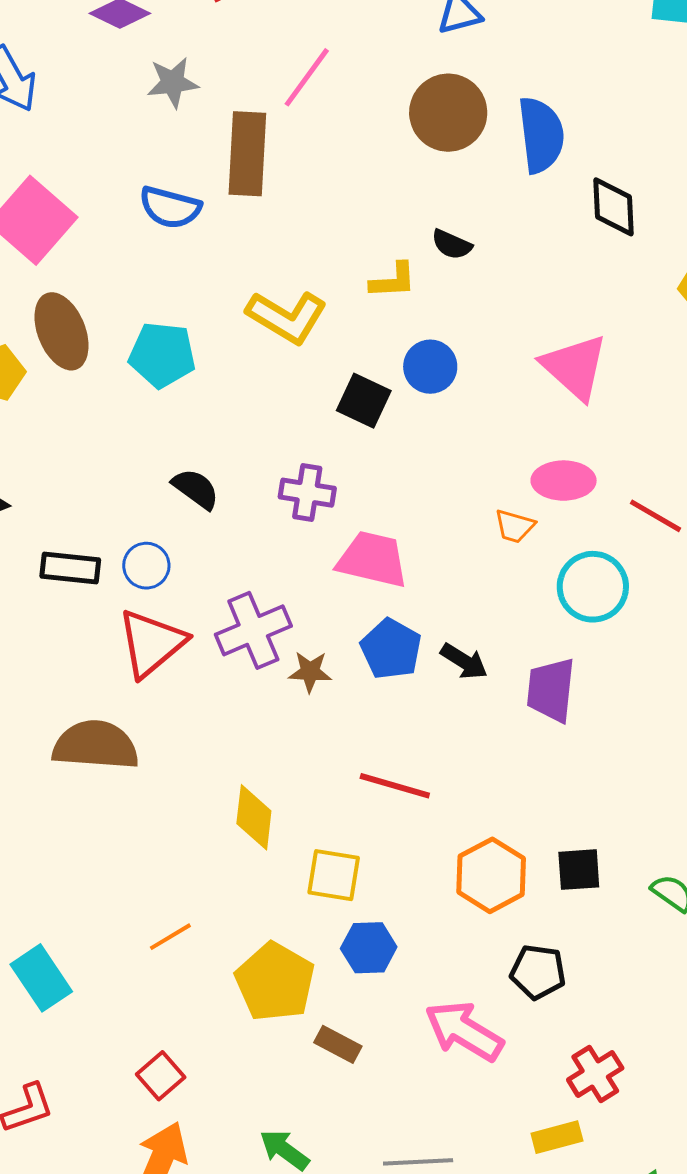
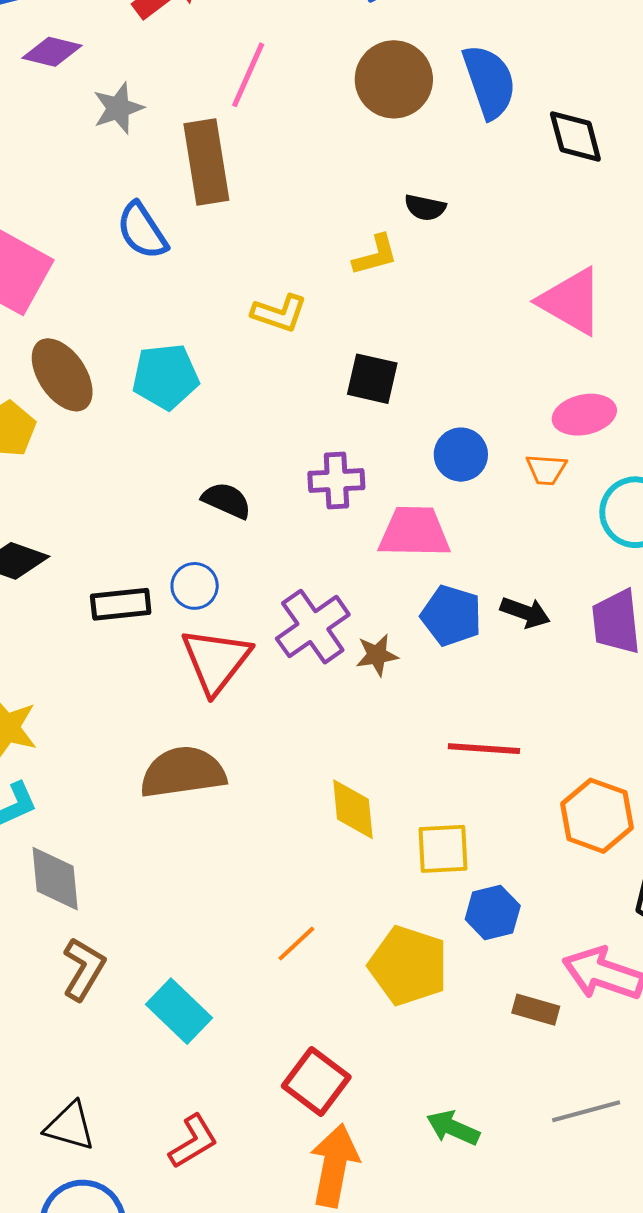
blue semicircle: (170, 207) -> (142, 231), turned 54
yellow L-shape: (287, 317) -> (279, 313), size x0.7
blue circle: (430, 367) -> (461, 455), moved
brown rectangle: (338, 1044) -> (536, 1010), moved
red square: (161, 1076) -> (316, 1081), size x1.4

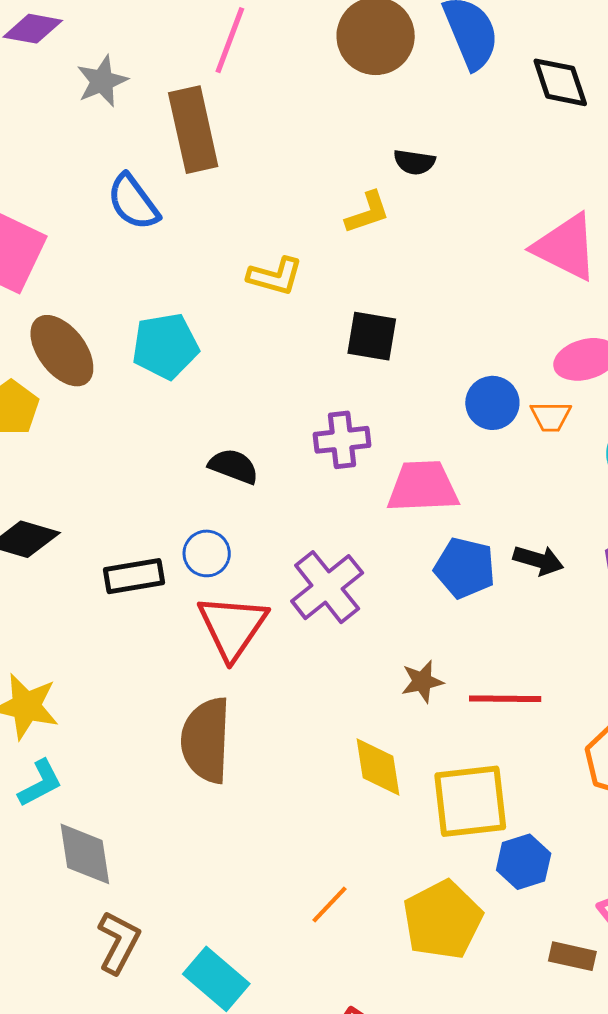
blue circle: (461, 455) -> (492, 403), moved
brown star: (377, 655) -> (422, 681), moved
brown semicircle: (183, 772) -> (206, 740), turned -76
yellow square: (443, 849) -> (470, 801), size x1.4
yellow pentagon: (408, 966) -> (442, 920), turned 30

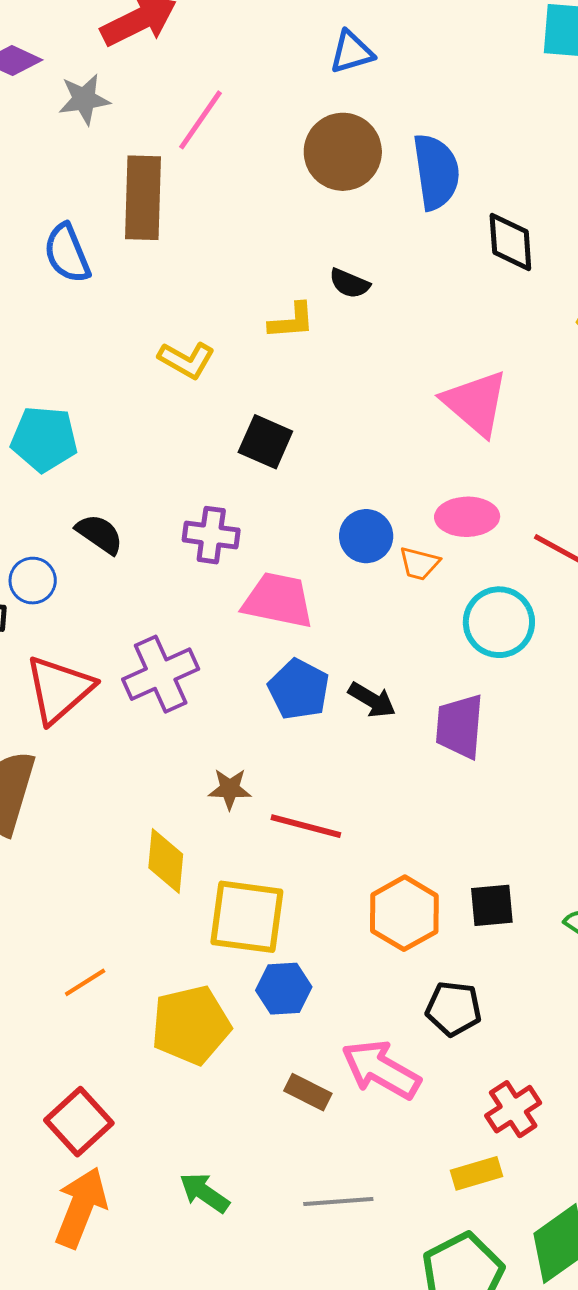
gray star: (102, 81) -> (84, 99), moved
cyan pentagon: (165, 346) -> (44, 439), moved
blue circle: (207, 553) -> (33, 581), moved

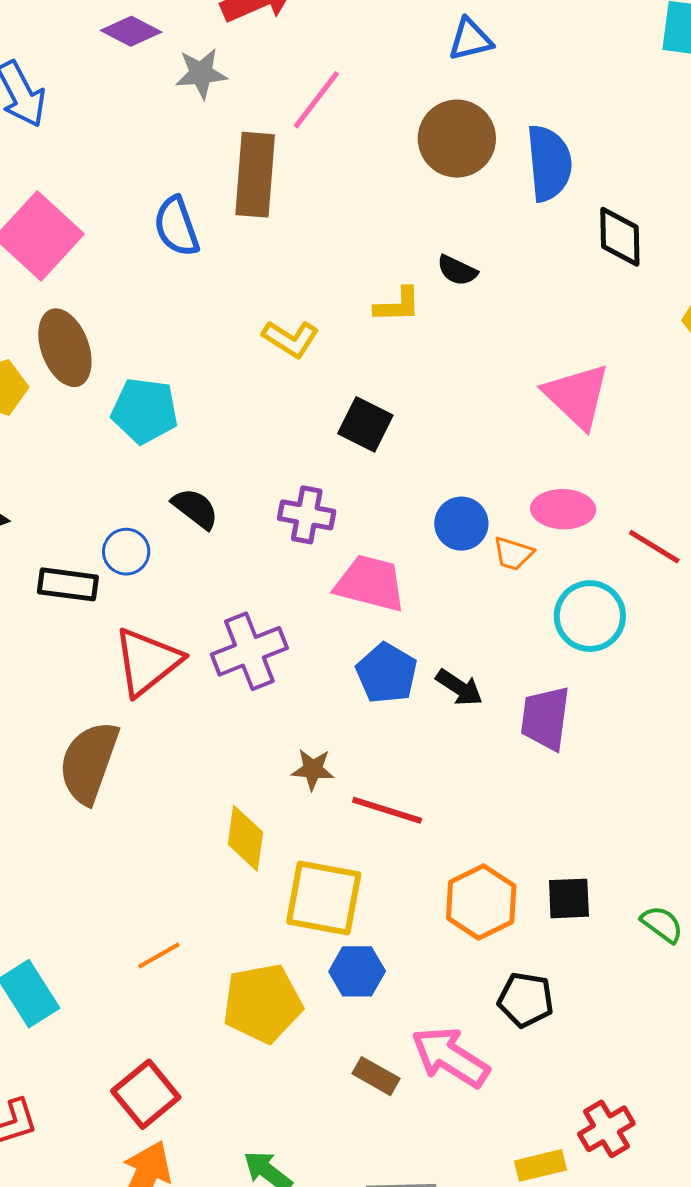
red cross: (513, 1109) -> (606, 1129), moved

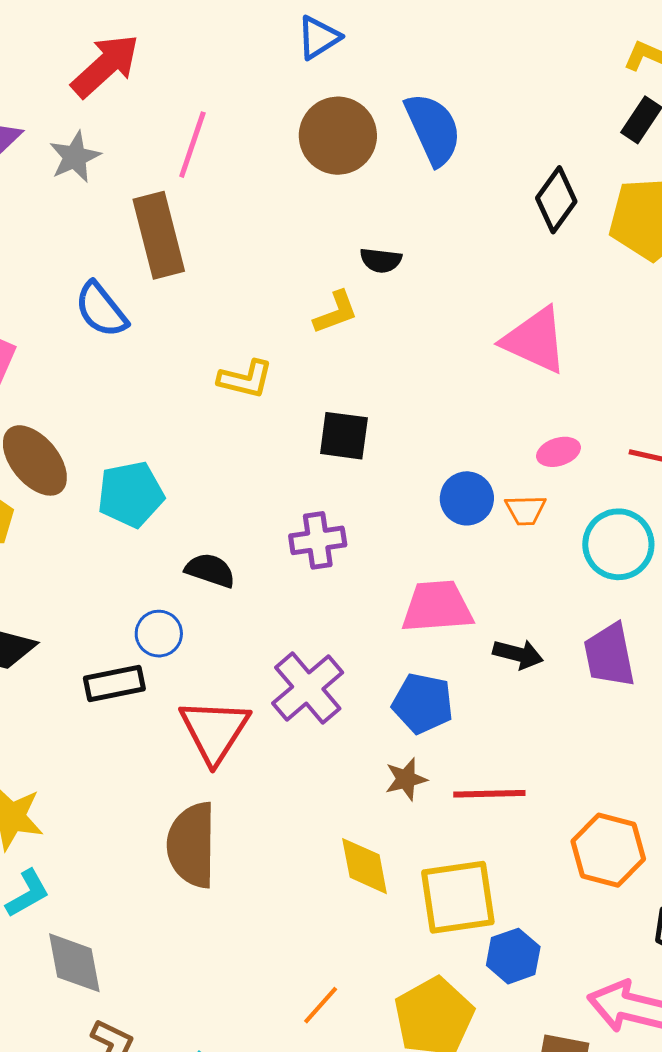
black diamond: (620, 237) -> (556, 200), moved, turned 56
pink ellipse: (563, 509) -> (558, 452), size x0.7
pink trapezoid: (370, 583) -> (437, 607), moved
blue pentagon: (387, 673) -> (423, 703), moved

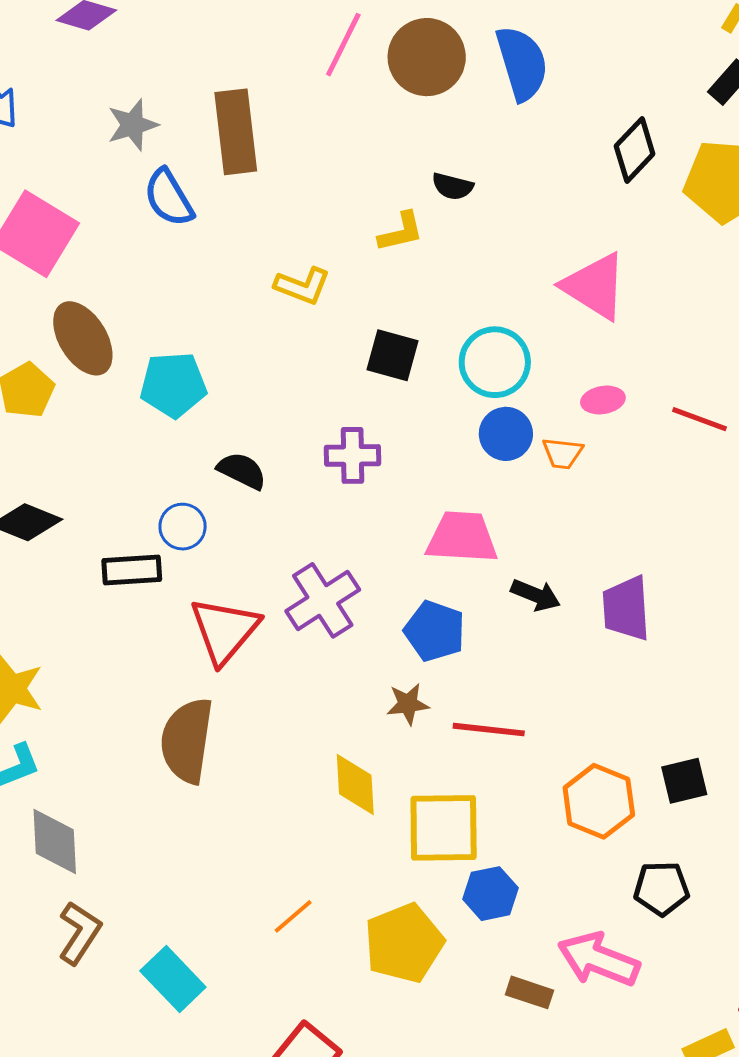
pink line: (192, 145) -> (343, 45), moved
gray star: (75, 157) -> (133, 125), moved
cyan circle: (618, 544) -> (495, 362), moved

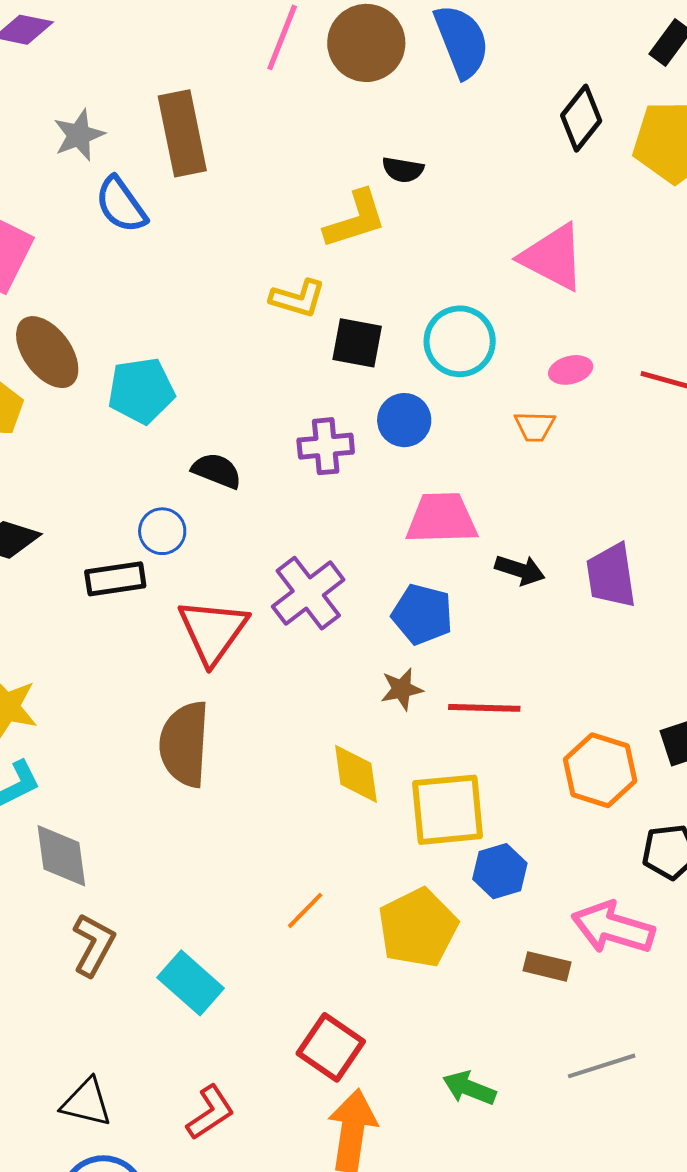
yellow L-shape: (401, 232) -> (355, 219), size x1.4
yellow L-shape: (302, 286) -> (298, 298), moved
blue circle: (506, 434) -> (404, 420), moved

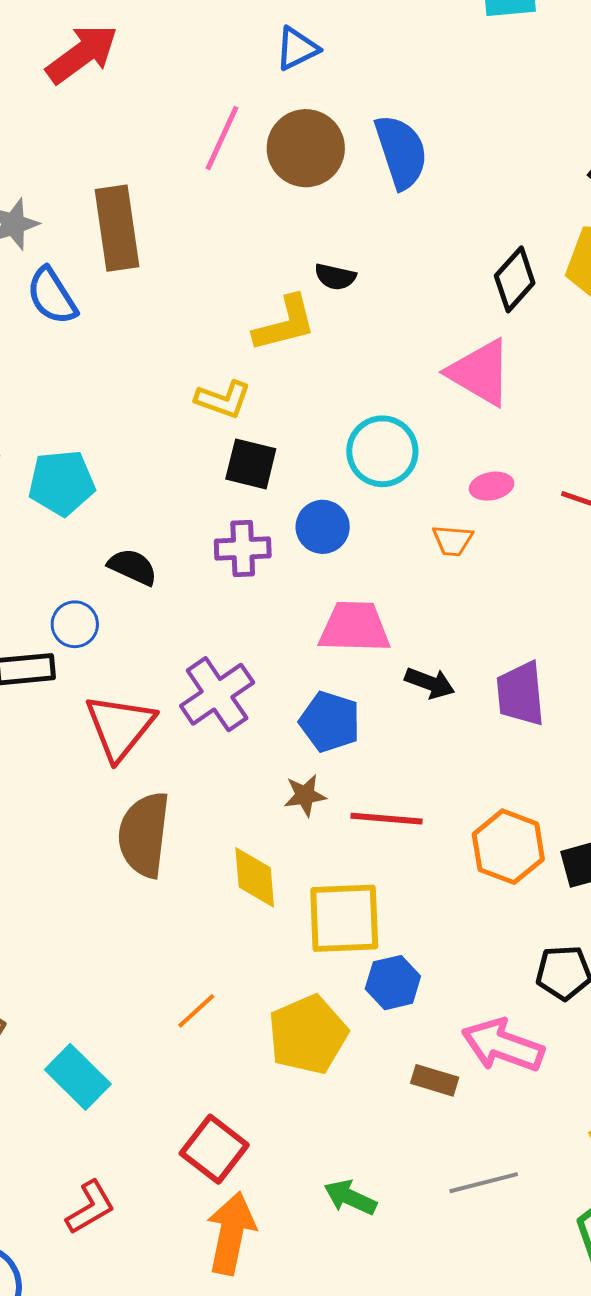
black diamond: (581, 118) -> (515, 279), moved
black square: (357, 343) -> (251, 464), moved
brown semicircle: (184, 744) -> (144, 835), moved
orange hexagon: (600, 770) -> (508, 847), moved

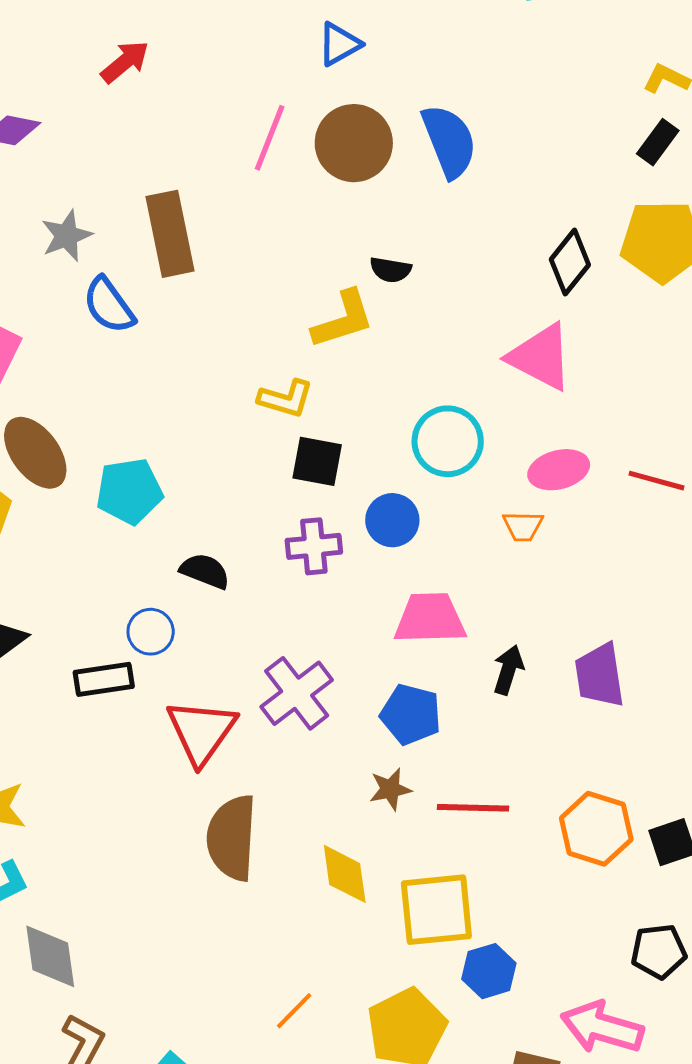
red arrow: (82, 54) -> (125, 62), size x0.7
pink ellipse: (492, 486) -> (559, 470), size x1.4
black arrow: (430, 683) -> (508, 670), turned -90

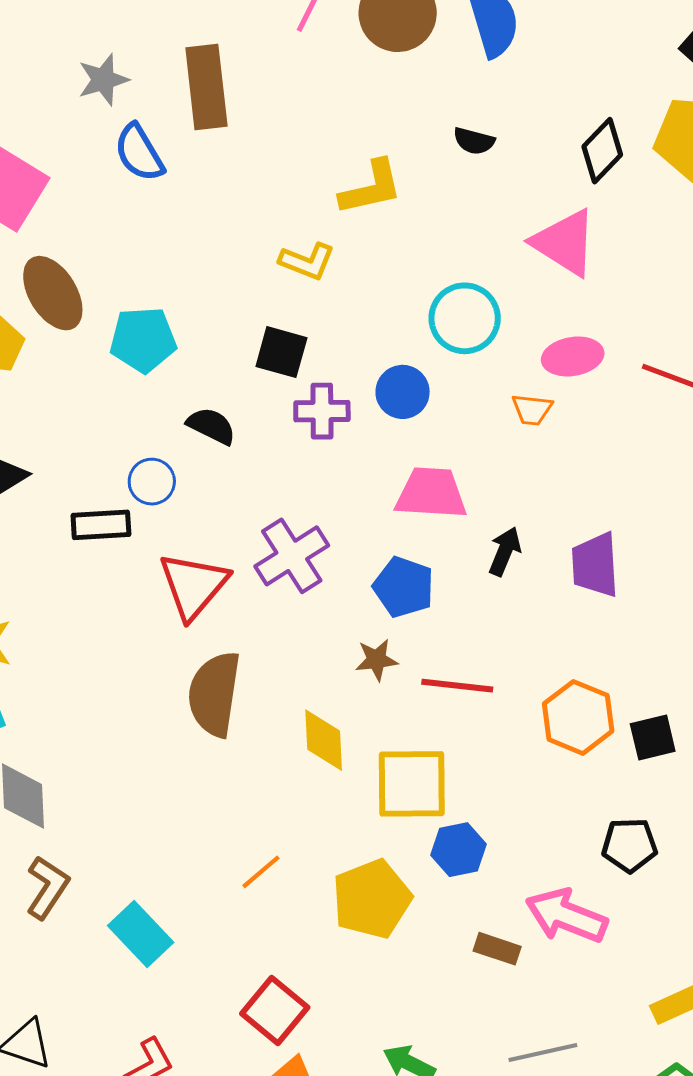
black semicircle: (391, 270) -> (474, 141), moved
black square: (317, 461) -> (281, 352), moved

